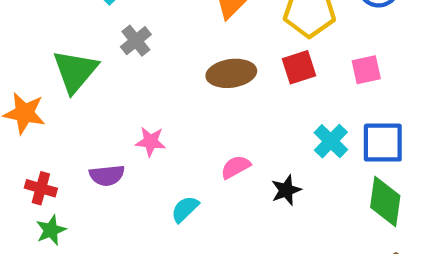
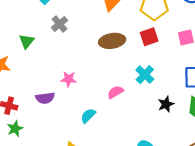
green triangle: (75, 71) -> (27, 41), size x0.6
cyan cross: (331, 141) -> (145, 75), moved
black star: (286, 190) -> (166, 104), moved

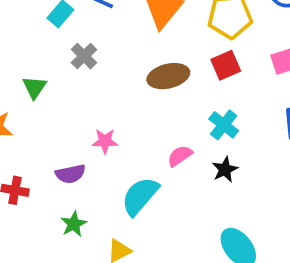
black star: (166, 104) -> (225, 170), moved
cyan semicircle: (88, 116) -> (140, 196), size x1.6
green star: (15, 129) -> (74, 224), moved

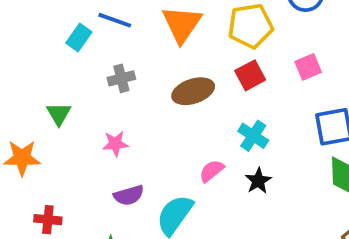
gray cross: (84, 56) -> (121, 78), moved, turned 35
pink star: (105, 141) -> (115, 144), moved
purple semicircle: (70, 174) -> (129, 195), moved

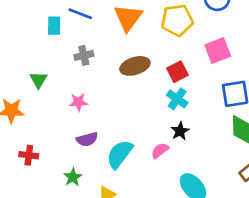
cyan rectangle: (79, 38) -> (54, 26), turned -36
pink square: (308, 67) -> (218, 51), size x1.4
red square: (250, 75) -> (177, 72), moved
pink semicircle: (212, 171) -> (160, 151), moved

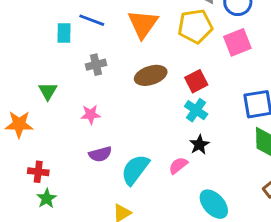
pink square: (218, 51) -> (237, 42), moved
green star: (73, 177) -> (47, 198), moved

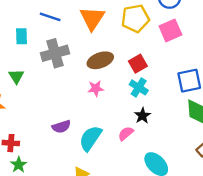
cyan rectangle: (64, 33) -> (22, 36), moved
gray cross: (96, 65) -> (55, 53), size x1.6
pink star: (91, 114) -> (96, 88), moved

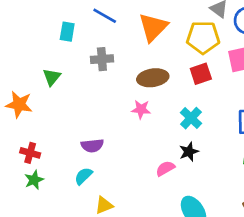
gray cross: (55, 53) -> (102, 59), size x0.7
red square: (138, 64) -> (201, 74), moved
cyan semicircle: (90, 138) -> (83, 176), moved, size x0.6

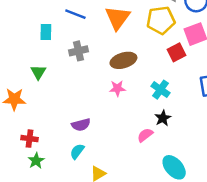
red square: (201, 74) -> (177, 52), moved

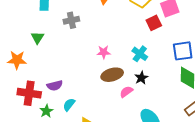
brown ellipse: (123, 60) -> (112, 75), moved
purple semicircle: (81, 125) -> (55, 86), moved
red cross: (29, 139) -> (29, 93), size x1.6
green star: (36, 161) -> (46, 111), moved

